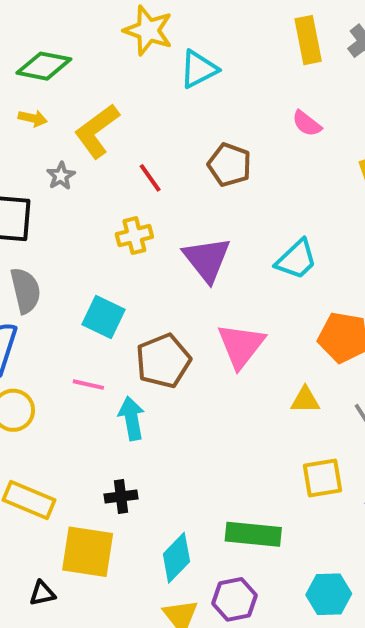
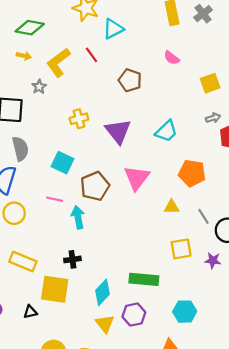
red line: (150, 178) -> (92, 55), moved

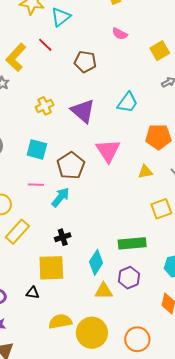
cyan arrow: (78, 217) -> (61, 197), turned 60
yellow rectangle: (23, 262) -> (17, 232), moved, turned -60
black triangle: (30, 312) -> (33, 293), turned 32
yellow triangle: (105, 324) -> (104, 291), turned -42

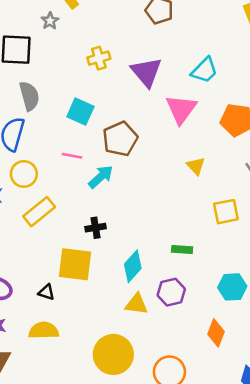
pink triangle: (108, 151) -> (181, 109), moved
yellow triangle: (145, 172) -> (196, 166), moved, turned 49
green rectangle: (132, 243) -> (182, 250), size x0.6
yellow semicircle: (60, 321) -> (44, 331), moved

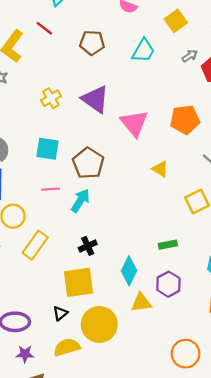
cyan trapezoid: (204, 70) -> (143, 51), moved
black triangle: (46, 292) -> (60, 313), turned -42
yellow circle: (113, 354) -> (99, 324), moved

